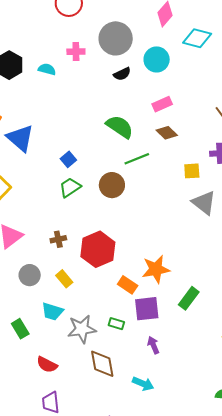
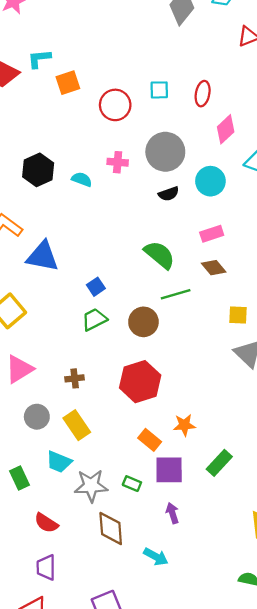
blue triangle: (20, 138) -> (43, 256), turned -36
red hexagon: (98, 249) -> (140, 382), moved
orange star: (156, 269) -> (184, 425), size x0.7
yellow rectangle: (64, 279) -> (77, 425), size x1.4

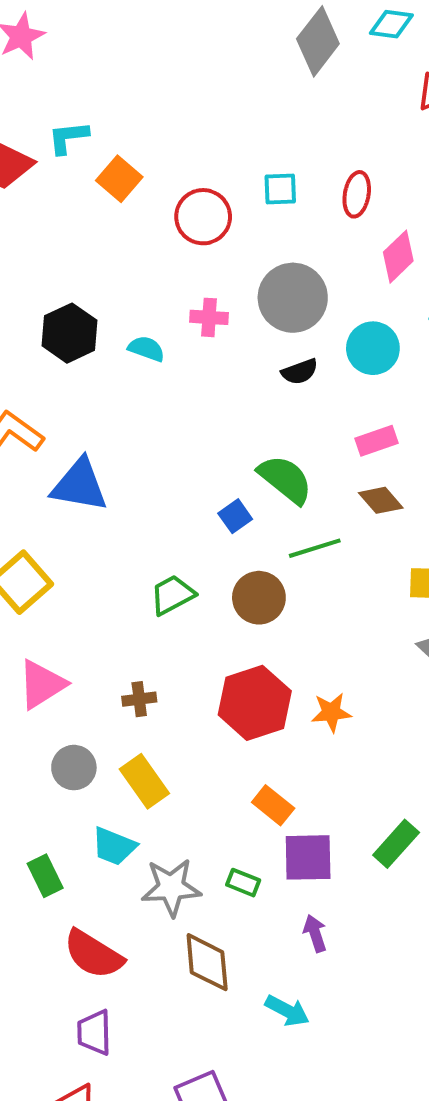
orange square: (68, 83) -> (119, 179), turned -30
blue square: (96, 287) -> (235, 516), moved
orange star: (184, 425) -> (331, 712), moved
red semicircle: (46, 523) -> (93, 954), size x1.4

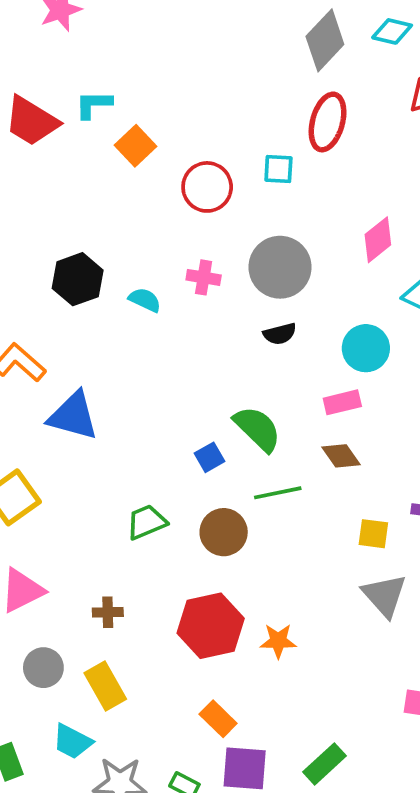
red ellipse: (357, 194) -> (328, 122), moved, size x1.4
cyan circle: (373, 348) -> (366, 348), moved

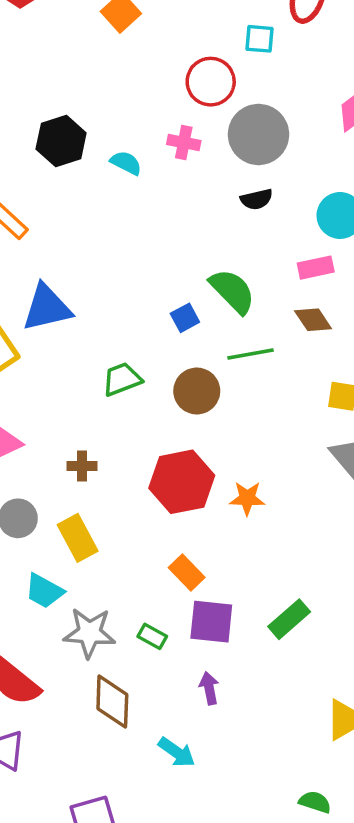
red circle: (207, 187) -> (211, 82), moved
blue triangle: (73, 416) -> (47, 308), moved, turned -30

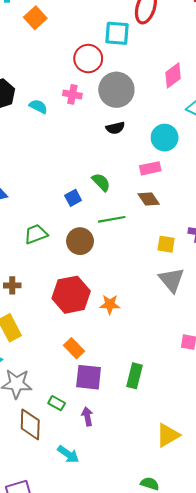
cyan square: (259, 39) -> (117, 33), size x1.4
green semicircle: (232, 291) -> (101, 182), size x0.7
green rectangle: (289, 619) -> (135, 376), turned -35
green rectangle: (152, 636) -> (57, 403), moved

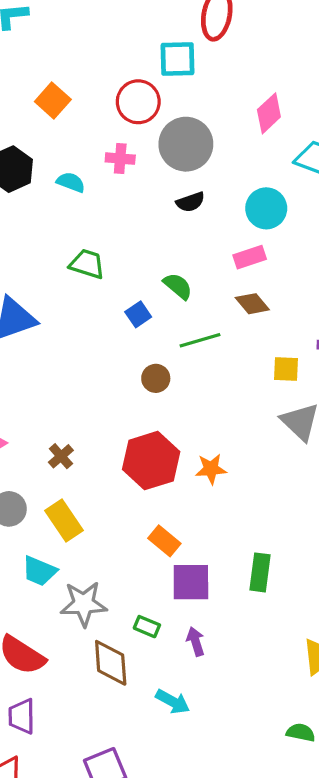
orange square: (35, 18) -> (53, 100), moved
green trapezoid: (36, 234) -> (87, 264), moved, turned 45
brown circle: (80, 241) -> (156, 378), size x0.7
brown cross: (12, 285) -> (61, 456), turned -35

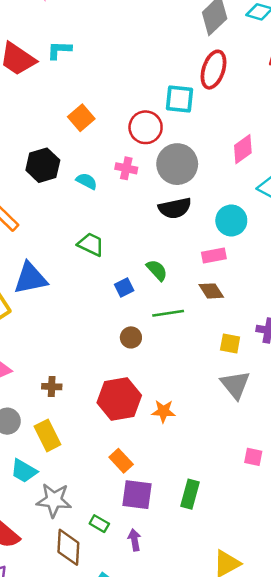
black semicircle: (190, 202) -> (175, 208), size x1.5
brown cross: (61, 456) -> (52, 387), turned 36

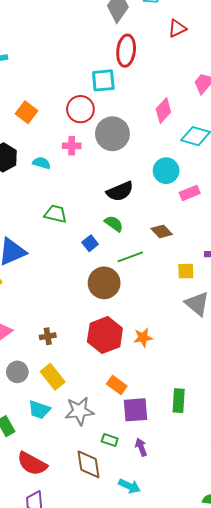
black semicircle: (175, 208) -> (120, 191), moved
pink rectangle: (214, 256) -> (190, 193), moved
brown circle: (131, 337) -> (104, 283), size x1.8
gray star: (54, 500) -> (79, 411), moved

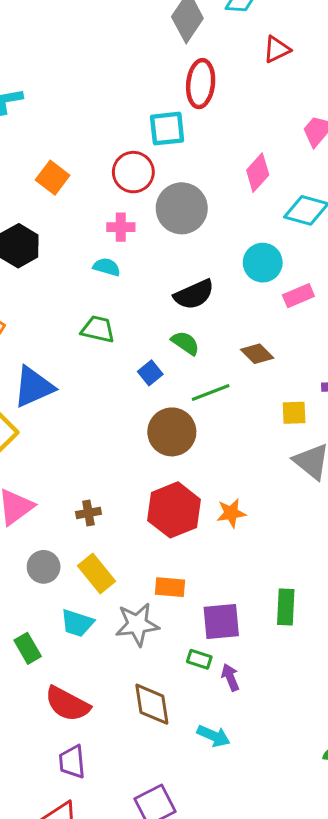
cyan semicircle: (42, 163) -> (107, 267), moved
orange rectangle: (117, 385) -> (170, 587), moved, turned -30
green rectangle: (110, 440) -> (199, 659), moved

